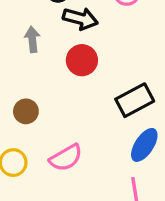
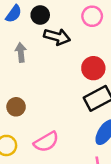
red circle: (82, 60) -> (93, 68), moved

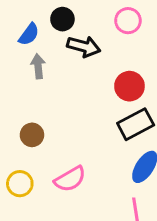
blue semicircle: (14, 14) -> (29, 34), moved

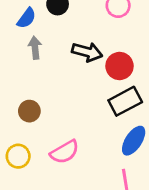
black arrow: (84, 47) -> (87, 52), moved

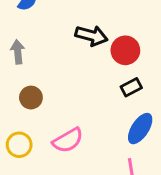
gray arrow: (35, 48) -> (18, 52), moved
black rectangle: (125, 101) -> (131, 87), size x0.6

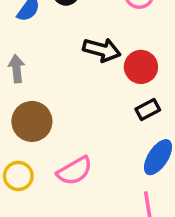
brown circle: (31, 98) -> (32, 121), size x1.5

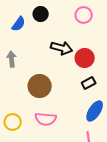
brown circle: (32, 121) -> (40, 86), moved
pink semicircle: (75, 171) -> (46, 119), turned 35

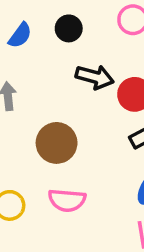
black circle: (41, 14) -> (69, 28), moved

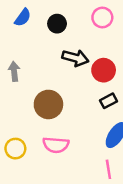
blue semicircle: (20, 35) -> (23, 18), moved

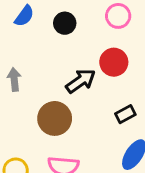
black arrow: (75, 58) -> (81, 81), moved, turned -50
red circle: (104, 70) -> (114, 62), moved

